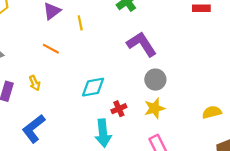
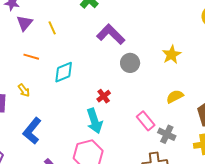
cyan diamond: (93, 87) -> (64, 72), moved
yellow star: (155, 108) -> (172, 55), moved
yellow semicircle: (212, 112) -> (175, 97), moved

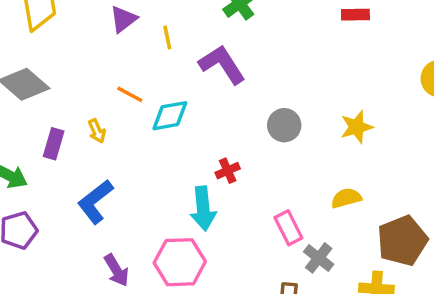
purple L-shape: (111, 34) -> (222, 64), moved
orange line: (31, 57) -> (130, 94), moved

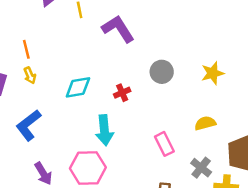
orange line: (130, 94) -> (26, 49), moved, turned 48
cyan diamond: (170, 116) -> (78, 87), moved
red cross: (228, 171) -> (122, 93), moved
gray cross: (319, 258) -> (201, 168), moved

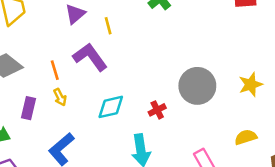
purple L-shape: (118, 29) -> (90, 57), moved
gray circle: (162, 72) -> (197, 86), size x1.5

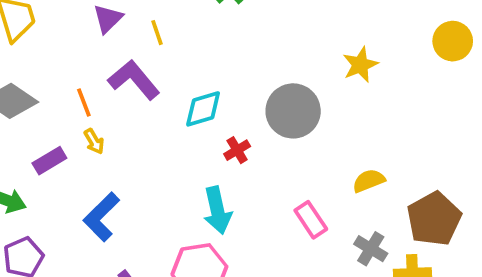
yellow star: (251, 84) -> (360, 65), moved
cyan diamond: (111, 107) -> (203, 109), moved
purple rectangle: (29, 108) -> (49, 161), turned 50

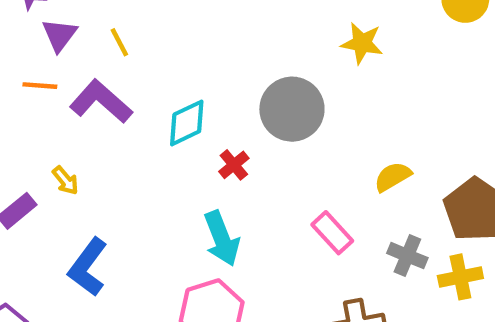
yellow star: (360, 65) -> (362, 43), turned -30
orange line: (84, 103) -> (40, 86), moved, turned -56

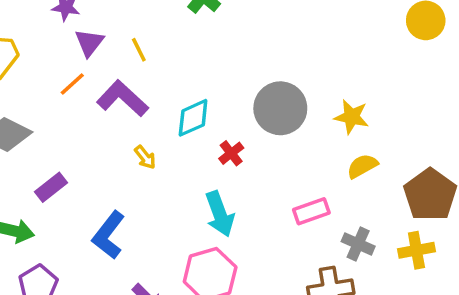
yellow star: (362, 43) -> (352, 117), moved
orange line: (40, 86) -> (72, 84), turned -48
yellow arrow: (65, 180) -> (145, 157), moved
pink rectangle: (332, 233) -> (311, 211), turned -68
gray cross: (407, 256) -> (358, 244), moved

